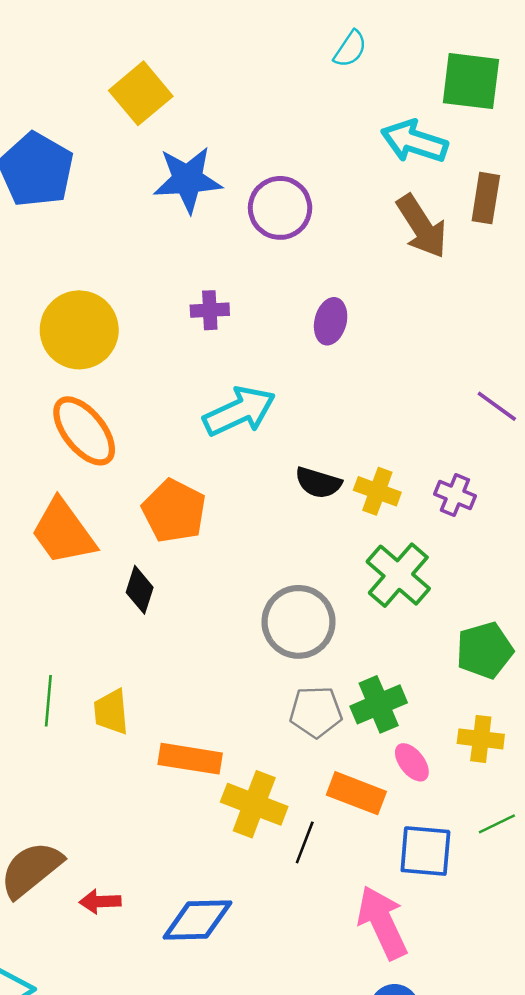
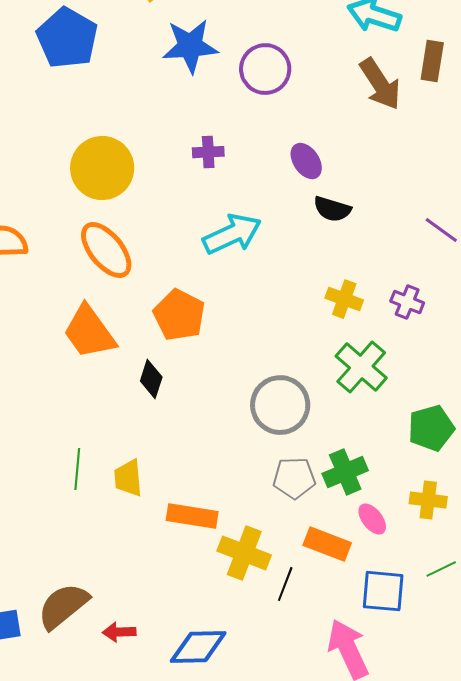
purple ellipse: (331, 321) -> (306, 161), turned -48
black semicircle: (318, 483) -> (332, 209), moved

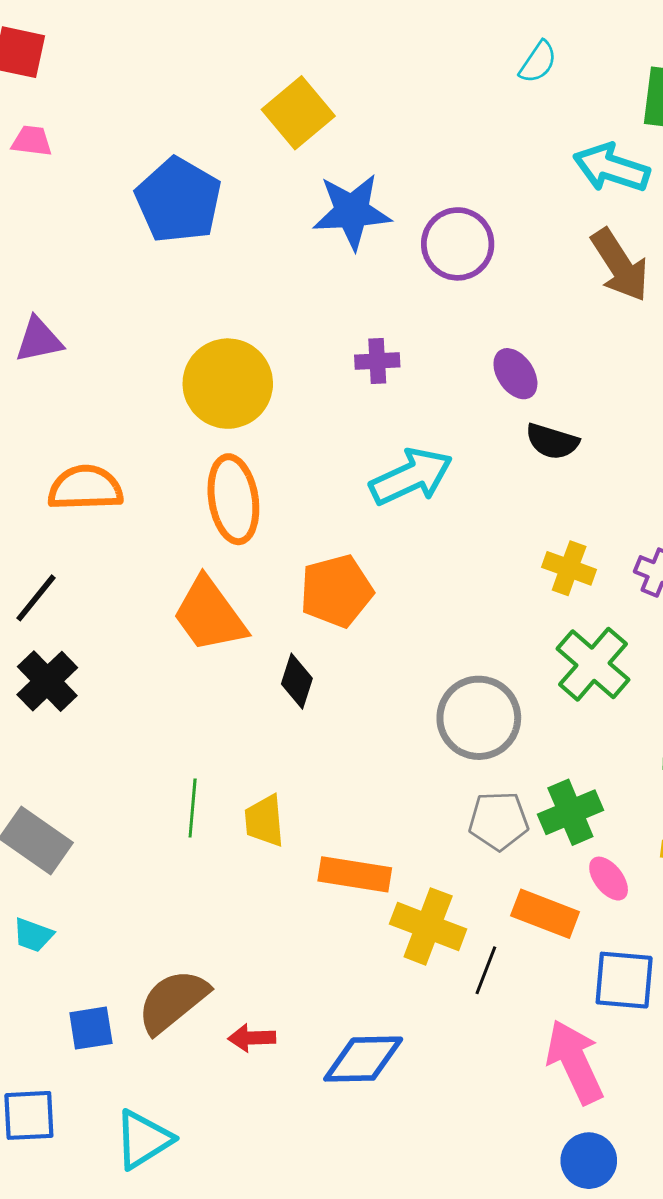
orange ellipse: (106, 250) -> (233, 499), turned 30
orange pentagon: (179, 315) -> (336, 591), turned 30

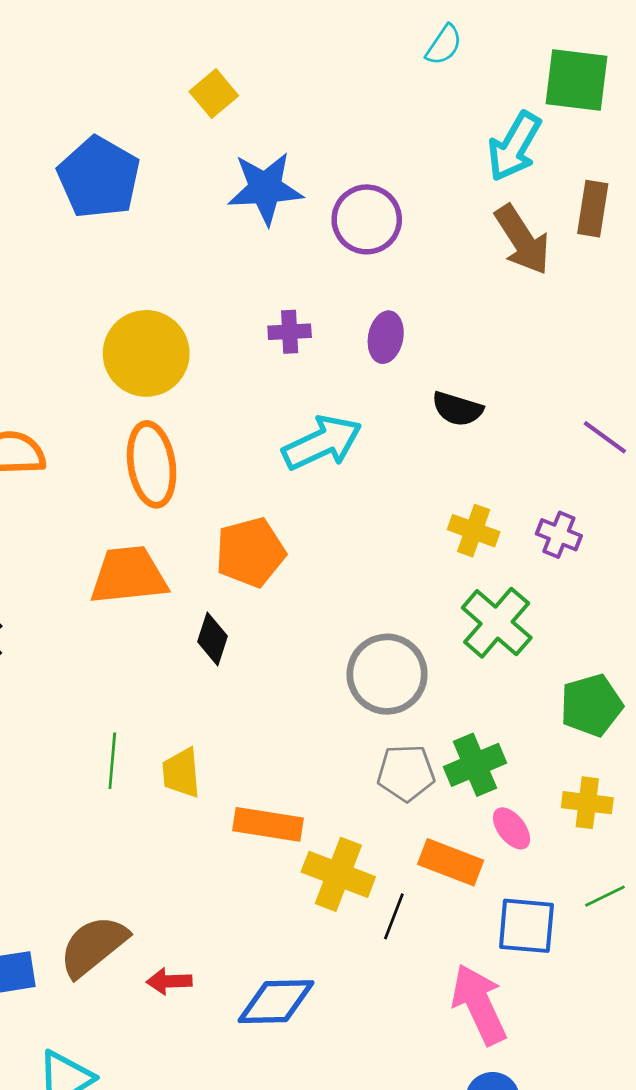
yellow square: (298, 113) -> (214, 94), size x0.7
cyan arrow: (611, 168) -> (514, 146), turned -78
purple ellipse: (515, 374) -> (386, 337), moved, turned 45
orange trapezoid: (209, 615) -> (129, 575), turned 120

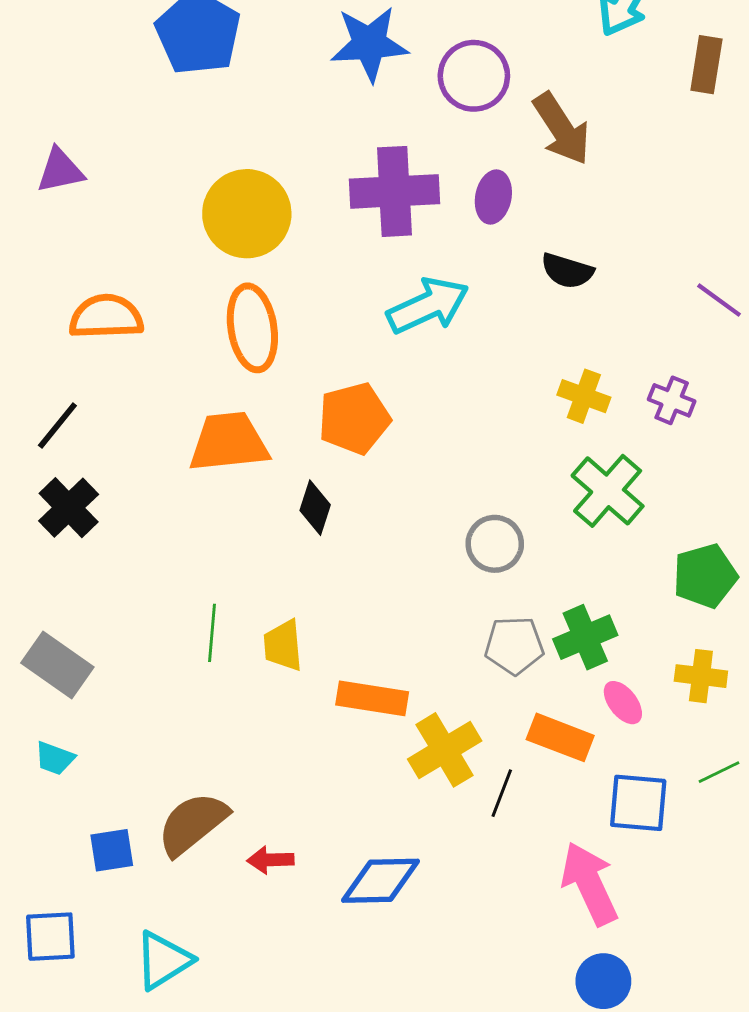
brown arrow: (522, 240) -> (562, 129), moved
purple cross: (290, 332) -> (394, 191), size x2.0
gray circle: (387, 674) -> (495, 544), size x0.7
yellow cross: (338, 874) -> (445, 750), turned 38

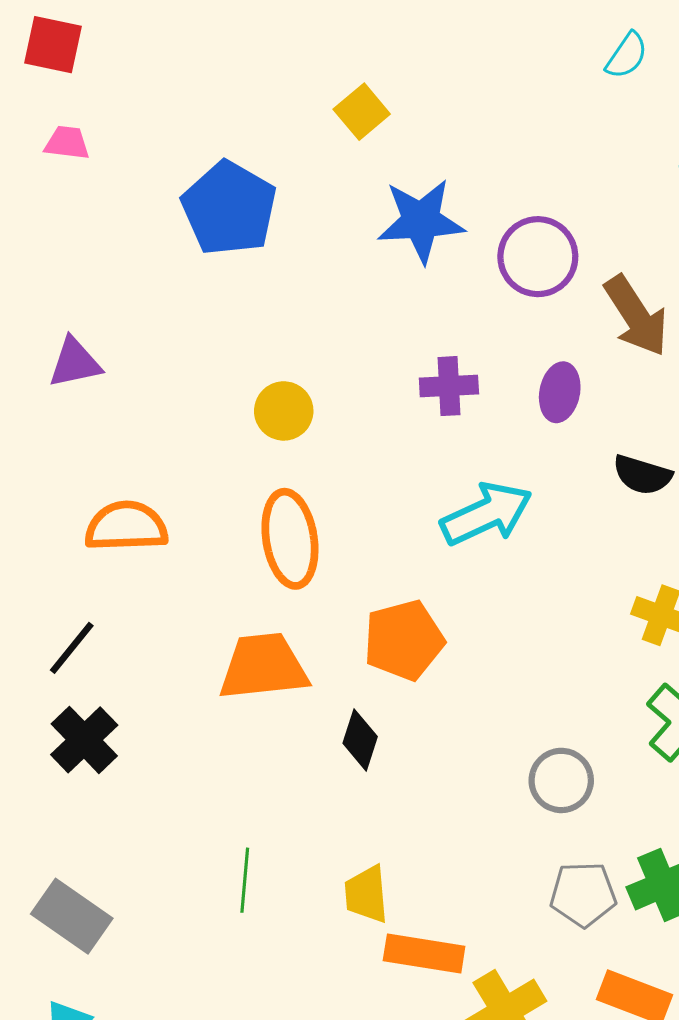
purple cross: (394, 191) -> (449, 386), size x0.6
yellow circle: (247, 214) -> (284, 411), size x0.6
yellow trapezoid: (283, 645) -> (366, 894), moved

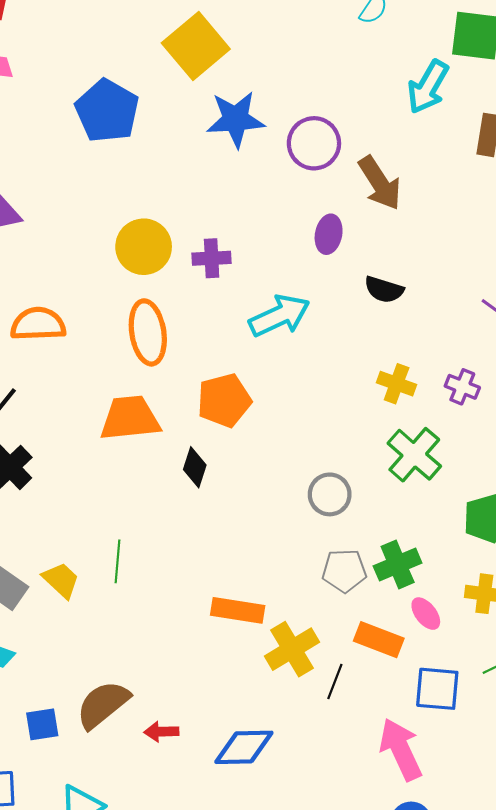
yellow square: (362, 112) -> (196, 46), size x1.8
purple cross: (449, 386) -> (212, 258), moved
yellow circle: (284, 411) -> (144, 247), size x1.4
yellow trapezoid: (366, 894) -> (61, 580), moved, turned 138

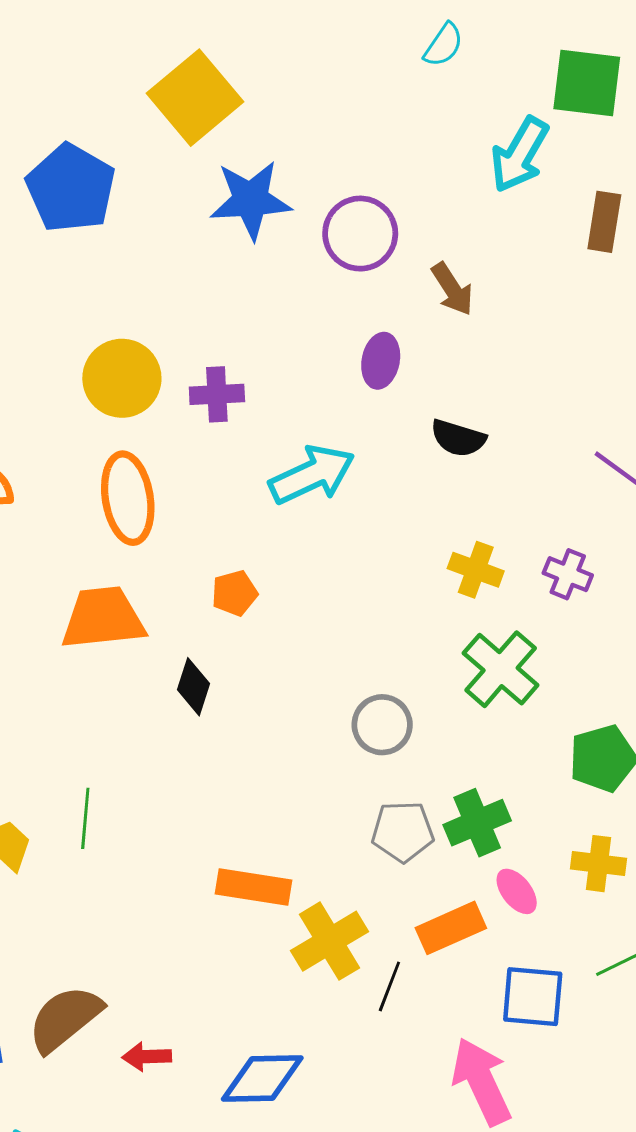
brown arrow: (380, 183) -> (452, 289), size x0.7
orange pentagon: (224, 400) -> (234, 593), size x0.6
orange rectangle: (379, 640) -> (451, 928), turned -45

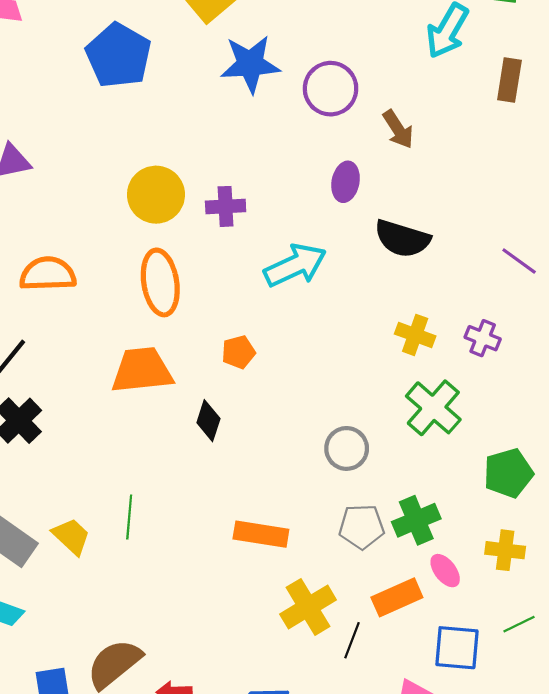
black semicircle: (458, 438) -> (402, 239), size x1.4
orange rectangle: (253, 887) -> (261, 534), moved

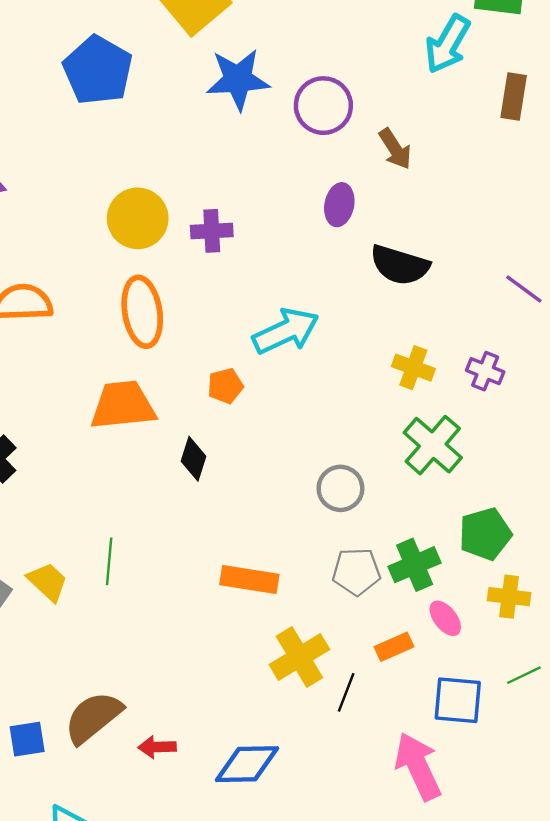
cyan arrow: (295, 265) -> (286, 331), moved
green pentagon: (508, 473) -> (485, 534), moved
orange rectangle: (397, 597) -> (394, 647), size x0.7

